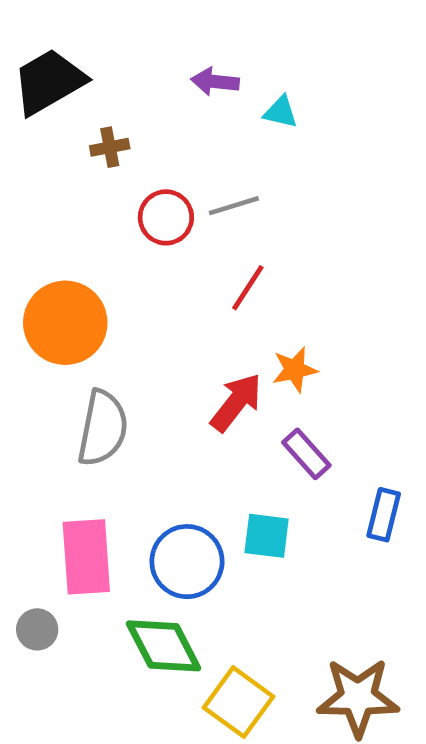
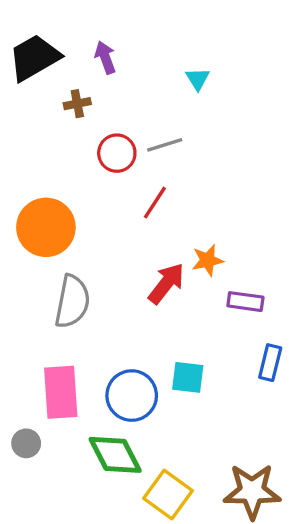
purple arrow: (215, 82) -> (105, 57), moved, turned 64
cyan triangle: (281, 112) -> (198, 79), turned 45
red line: (248, 288) -> (155, 203), moved
purple rectangle: (306, 454) -> (245, 302), moved, turned -40

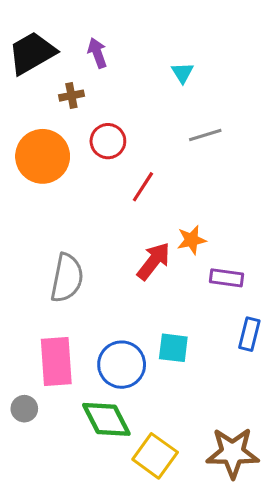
gray line: (165, 145) -> (205, 135), moved
orange circle: (46, 227) -> (43, 156), moved

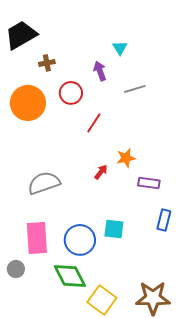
purple arrow: (97, 53) -> (100, 71), moved
red arrow: (154, 261) -> (101, 172), size x0.6
gray semicircle: (67, 278) -> (44, 183), turned -120

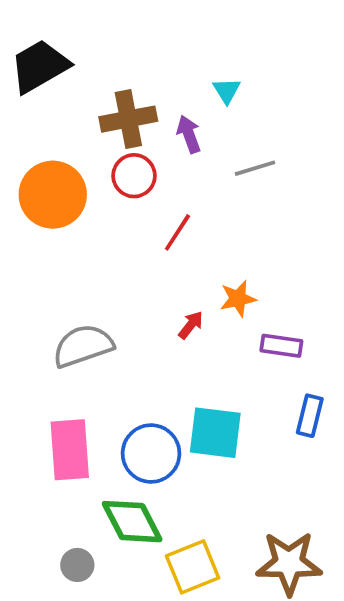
brown cross: (47, 63) -> (128, 119), moved, size x1.8
cyan square: (114, 229) -> (215, 433), size x1.4
gray circle: (16, 269) -> (77, 565), moved
yellow square: (102, 300) -> (193, 567), turned 32

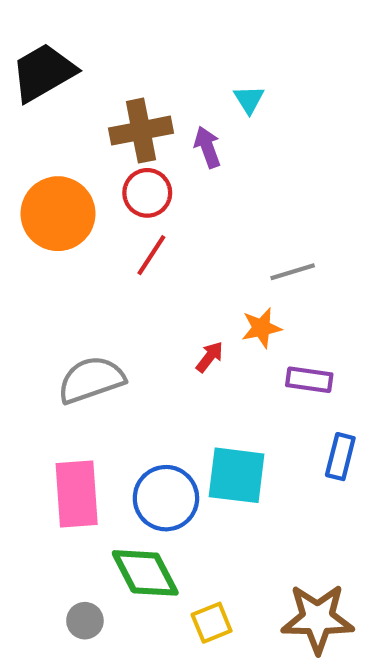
gray line: (255, 168) -> (293, 272), moved
red line: (177, 232) -> (151, 255), moved
yellow square: (193, 567) -> (212, 623), size x0.7

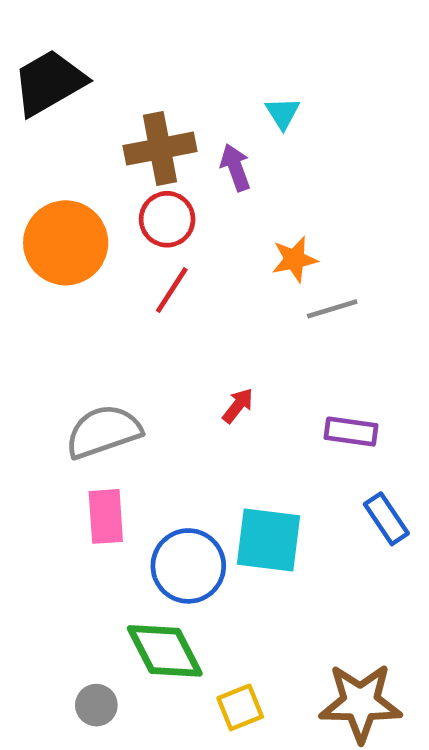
orange star: (261, 328) -> (294, 259), moved
blue rectangle: (340, 457) -> (386, 519), turned -48
pink rectangle: (77, 494) -> (106, 516), moved, size x0.7

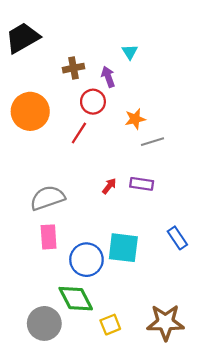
brown cross: (160, 149) -> (73, 68), size x0.7
red circle: (167, 219) -> (93, 102), moved
purple rectangle: (351, 432) -> (142, 184), moved
gray circle: (96, 705) -> (44, 323), size x1.8

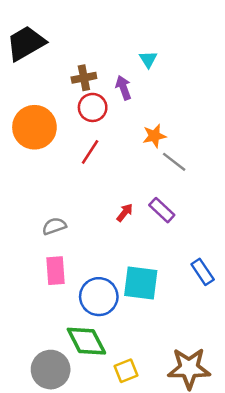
red circle: (93, 102) -> (93, 107), moved
gray line: (152, 142) -> (174, 162), turned 55
purple rectangle: (142, 184) -> (162, 210), turned 35
gray semicircle: (48, 198) -> (54, 226), size x0.6

